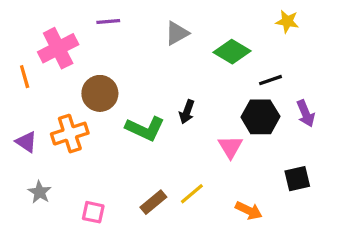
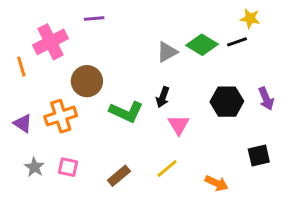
gray triangle: (177, 33) -> (167, 52), moved
black line: (271, 80) -> (237, 42), moved
pink triangle: (230, 147) -> (179, 125), moved
brown rectangle: (153, 202) -> (119, 176), moved
pink square: (93, 212) -> (68, 167), moved

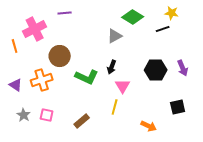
green diamond: (202, 45) -> (133, 17), moved
yellow line: (167, 169) -> (115, 107), moved, turned -35

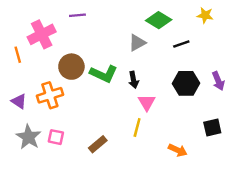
black line: (163, 29) -> (181, 44), moved
black arrow: (112, 67) -> (134, 80), turned -32
green L-shape: (87, 77) -> (104, 74), moved
gray star: (24, 115) -> (28, 137), size x1.5

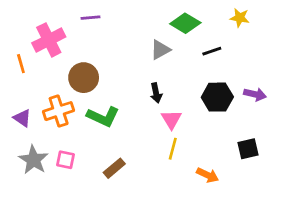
green L-shape: (104, 74) -> (103, 117), moved
purple arrow: (218, 81) -> (255, 94), turned -54
yellow line: (137, 127) -> (173, 149), moved

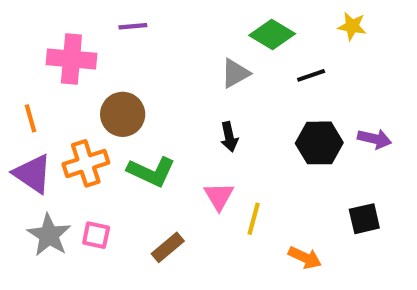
pink cross: (49, 40) -> (71, 59), turned 32
orange line: (21, 64) -> (31, 118), moved
purple triangle: (22, 118) -> (33, 174), size x1.5
pink triangle: (171, 119) -> (219, 196), moved

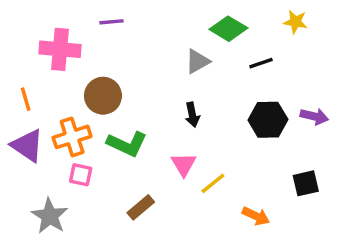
yellow line: (254, 219) -> (213, 183), turned 36
gray star: (49, 235) -> (50, 216), moved
pink square: (96, 235) -> (81, 175), moved

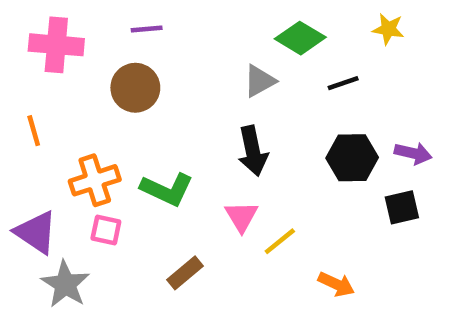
pink cross: (60, 49) -> (56, 45), moved
brown circle: (103, 96) -> (135, 88), moved
black arrow: (192, 115) -> (253, 151), size x1.5
purple triangle: (27, 146) -> (36, 232), moved
black square: (306, 183) -> (402, 207), moved

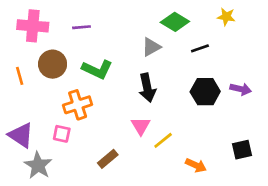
purple line: (147, 29) -> (81, 27), moved
brown circle: (135, 88) -> (53, 64), moved
orange cross: (95, 180) -> (78, 105), moved
green L-shape: (167, 189) -> (97, 69), moved
black square: (402, 207) -> (242, 150), moved

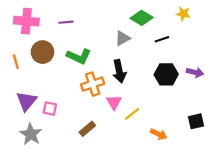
orange cross: (78, 105) -> (93, 84), moved
purple triangle: (21, 135) -> (26, 101), moved, turned 35

